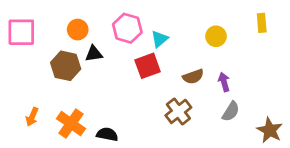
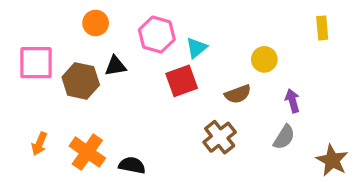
orange circle: (78, 30) -> (96, 23), moved
pink square: (21, 32) -> (36, 63), moved
yellow circle: (216, 36) -> (264, 59), moved
purple arrow: (224, 82) -> (292, 101), moved

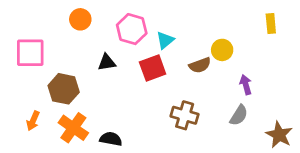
black triangle: (115, 66) -> (107, 62), moved
brown hexagon: (81, 81) -> (64, 89), moved
brown semicircle: (238, 94) -> (200, 65), moved
brown cross: (220, 137) -> (185, 115), turned -36

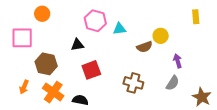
orange circle: (80, 19) -> (42, 14), moved
cyan triangle: (165, 40) -> (119, 29), turned 32
red square: (153, 68) -> (91, 70), moved

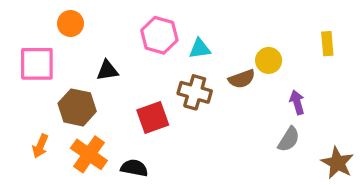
yellow rectangle: (196, 17) -> (327, 44), moved
black triangle: (77, 45) -> (107, 70), moved
brown cross: (133, 83) -> (195, 92), moved

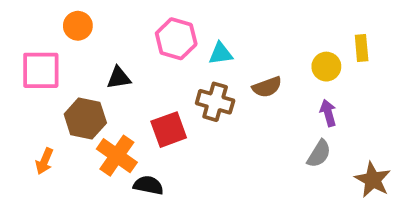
yellow circle: (269, 60) -> (326, 67), moved
orange cross: (89, 154) -> (117, 156), moved

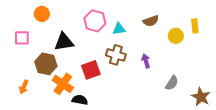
pink square: (41, 70) -> (22, 38), size x0.7
black triangle: (119, 78) -> (64, 42), size x1.5
brown semicircle: (267, 87) -> (151, 21), moved
purple arrow: (328, 113) -> (146, 61), moved

